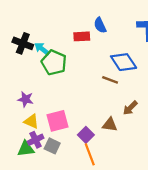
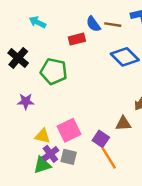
black cross: (23, 43) -> (18, 58), turned 30
cyan arrow: (42, 49) -> (38, 22), moved
brown line: (110, 80) -> (113, 25), moved
purple star: (26, 99) -> (26, 101), moved

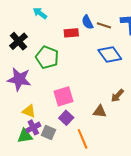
purple star: (26, 101) -> (19, 79), size x1.6
pink square: (69, 130) -> (64, 96), moved
purple square: (101, 139) -> (66, 118), moved

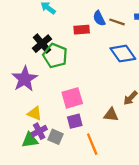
black cross: (19, 41) -> (42, 44), moved
purple star: (19, 79) -> (25, 79), turned 30
purple square: (66, 118) -> (75, 121), turned 32

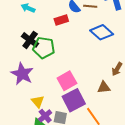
yellow triangle: (35, 113) -> (38, 102), turned 40
purple square: (75, 121) -> (74, 100), size x1.6

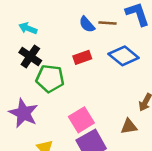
red rectangle: (61, 20) -> (82, 57), moved
black cross: (30, 40) -> (30, 57), moved

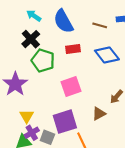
blue semicircle: (87, 24) -> (63, 21), moved, size x1.6
pink square: (81, 120) -> (71, 87), moved
brown triangle: (129, 126) -> (99, 114), turned -32

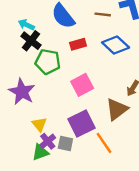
cyan arrow: (34, 16) -> (26, 25), moved
brown triangle: (99, 114) -> (117, 109), size x1.5

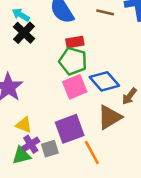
blue diamond: (116, 45) -> (104, 81), moved
green pentagon: (48, 62) -> (73, 61), moved
yellow triangle: (39, 124) -> (24, 125), turned -35
gray square: (65, 143) -> (50, 149), turned -35

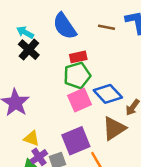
green pentagon: (73, 61) -> (77, 75), turned -30

